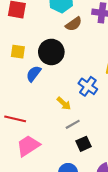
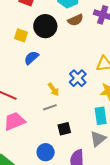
black circle: (51, 52) -> (45, 26), moved
gray line: (73, 124) -> (50, 107), moved

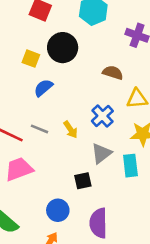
brown semicircle: (75, 20) -> (113, 73), moved, turned -140
gray line: (50, 107) -> (40, 129), moved, turned 40
gray triangle: (98, 139) -> (101, 153), moved

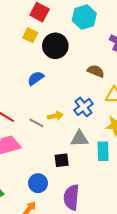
yellow square: (31, 59) -> (30, 35), moved
gray line: (40, 129) -> (36, 123), moved
yellow arrow: (71, 130) -> (55, 116), turned -72
gray triangle: (101, 153) -> (80, 139), turned 30

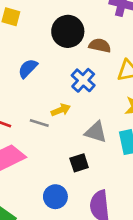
black circle: (55, 46) -> (68, 31), moved
blue cross: (83, 107) -> (83, 80), moved
gray triangle: (80, 139) -> (96, 132), turned 30

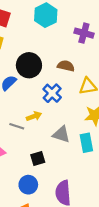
black circle: (68, 31) -> (29, 65), moved
black square: (79, 163) -> (38, 158), moved

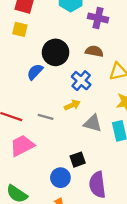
purple cross: (84, 33) -> (98, 18), moved
yellow arrow: (34, 116) -> (72, 105), moved
black square: (38, 158) -> (78, 160), moved

